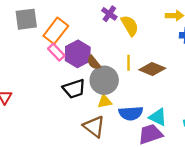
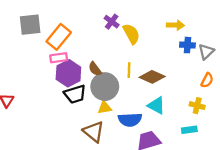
pink rectangle: (56, 52) -> (59, 58), turned -56
purple hexagon: (78, 54) -> (68, 73), moved
cyan triangle: (158, 117) -> (156, 105), moved

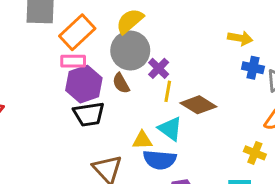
purple cross: (112, 22) -> (159, 68), moved
yellow semicircle: (131, 34) -> (130, 21), moved, turned -110
gray circle: (105, 87) -> (130, 50), moved
cyan triangle: (156, 105) -> (170, 129), moved
yellow triangle: (105, 107) -> (142, 140), moved

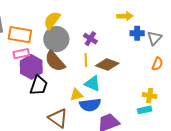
orange rectangle: (77, 32) -> (20, 35), turned 65
purple cross: (159, 68) -> (90, 39), moved
brown semicircle: (121, 83) -> (55, 61), size x1.6
black trapezoid: (89, 114) -> (39, 85), turned -50
yellow cross: (255, 153) -> (150, 96), moved

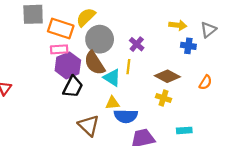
yellow semicircle: (52, 20) -> (86, 17), moved
gray triangle: (155, 38) -> (208, 30), moved
brown diamond: (107, 64) -> (167, 76), moved
cyan triangle: (93, 84) -> (112, 78), moved
yellow cross: (150, 96) -> (164, 98), moved

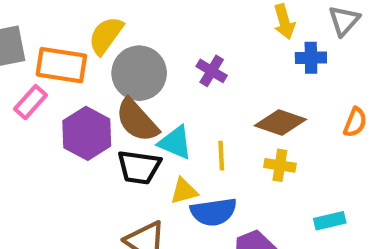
yellow arrow: (178, 25) -> (284, 22), turned 77
pink rectangle: (59, 49) -> (31, 102), moved, turned -35
yellow line: (128, 67) -> (221, 156), moved
black trapezoid: (73, 87) -> (139, 167), moved, turned 80

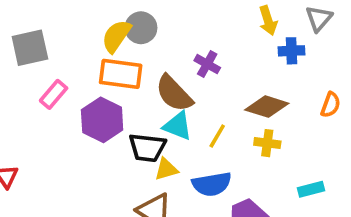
orange rectangle: (61, 65) -> (121, 74), moved
gray circle: (139, 73) -> (141, 28), moved, size x0.7
brown semicircle: (137, 120) -> (174, 93), moved
yellow line: (221, 156) -> (217, 136), turned 35
yellow triangle: (184, 191) -> (166, 169), moved

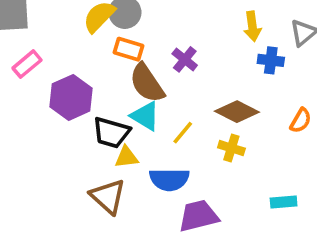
orange rectangle: (121, 74) -> (128, 49), moved, size x0.7
cyan rectangle: (311, 189) -> (284, 202), moved

